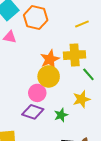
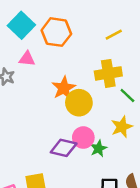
orange star: (50, 59) -> (64, 88), moved
pink circle: (37, 93) -> (83, 138), moved

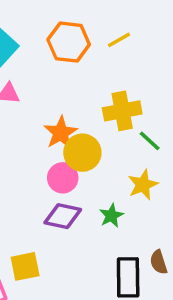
orange hexagon: (56, 32) -> (69, 42), moved
yellow line: (114, 35) -> (119, 40), moved
pink circle: (83, 138) -> (63, 178), moved

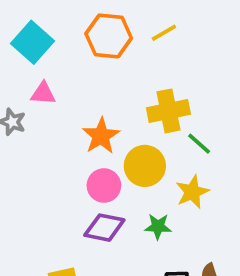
yellow circle: (82, 153) -> (145, 166), moved
green star: (111, 216) -> (158, 226), turned 30

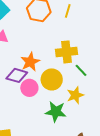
yellow line: (164, 33) -> (68, 11), turned -48
green star: (158, 226) -> (56, 112), size x1.5
purple diamond: (104, 228) -> (17, 75), moved

